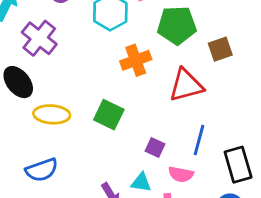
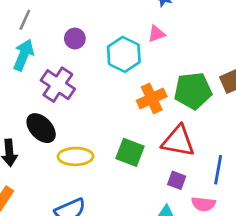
green pentagon: (177, 25) -> (193, 91), moved
red triangle: (186, 85) -> (178, 141), moved, turned 30

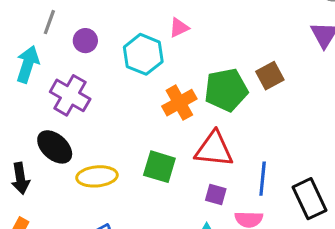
gray line: (25, 20) -> (49, 22), moved

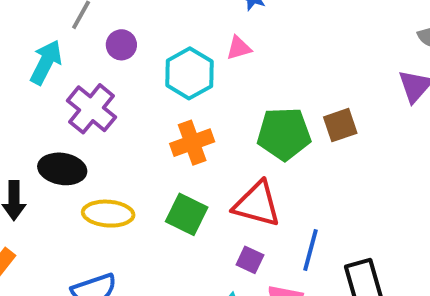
orange cross: (179, 103) -> (192, 143), moved
black ellipse: (55, 147) -> (62, 169), turned -42

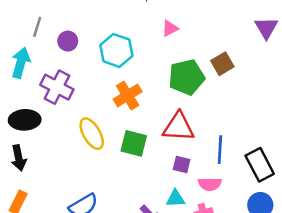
pink triangle: (239, 48) -> (170, 28), moved
black ellipse: (62, 169) -> (25, 120), moved
yellow ellipse: (108, 214) -> (92, 134), moved, turned 68

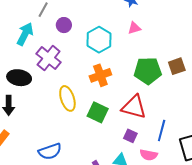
pink triangle: (170, 28) -> (134, 28), moved

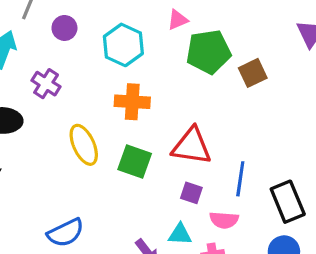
purple cross: (49, 58) -> (46, 84), size x0.7
green pentagon: (148, 71) -> (209, 52), moved
orange cross: (100, 75) -> (132, 102), turned 30

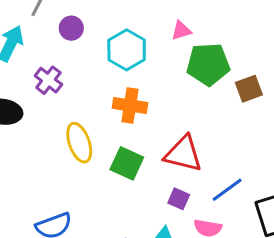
blue line: (240, 179) -> (227, 190), turned 40

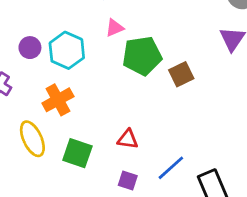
purple circle: (71, 28) -> (30, 48), moved
orange cross: (130, 105) -> (58, 100), moved, turned -32
red triangle: (183, 154) -> (128, 139), size x0.6

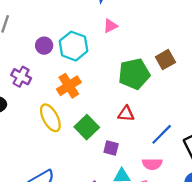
green pentagon: (142, 56) -> (134, 74), moved
green square: (77, 153) -> (87, 127), turned 30
purple square: (128, 181) -> (111, 148), moved

